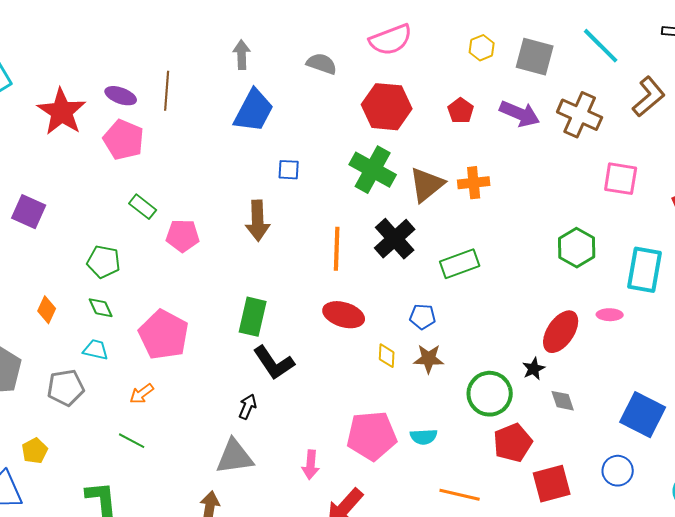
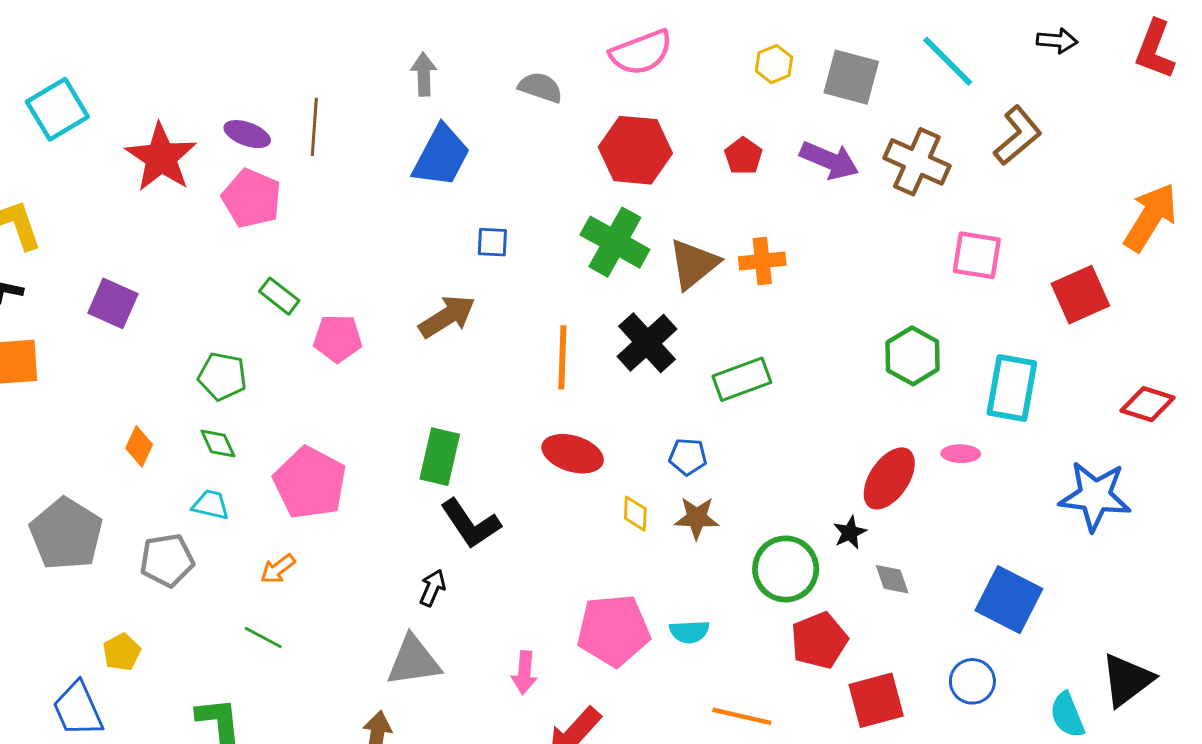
brown arrow: (258, 221) -> (447, 317), turned -120

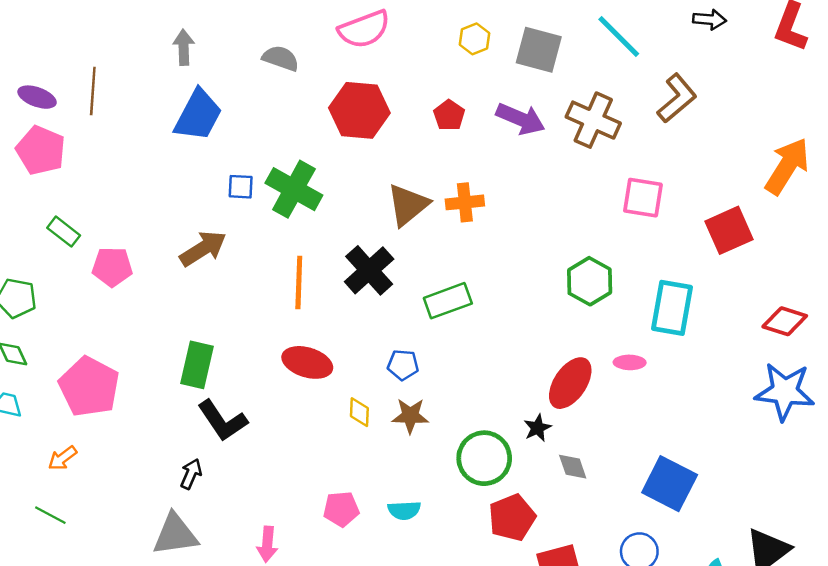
green cross: (615, 242) -> (294, 189), moved
blue star: (1095, 496) -> (785, 392), moved
pink pentagon: (613, 630) -> (341, 509), size x0.6

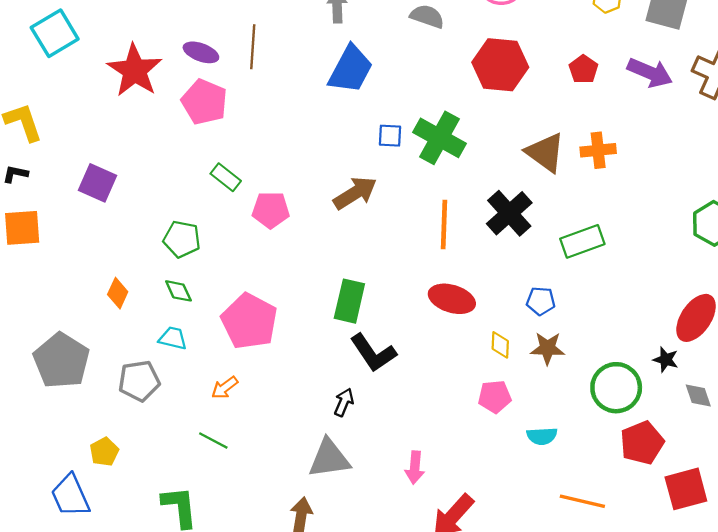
brown triangle: (408, 205) -> (545, 153), turned -45
black star: (538, 428) -> (666, 360), turned -30
pink pentagon: (341, 509) -> (495, 397), moved

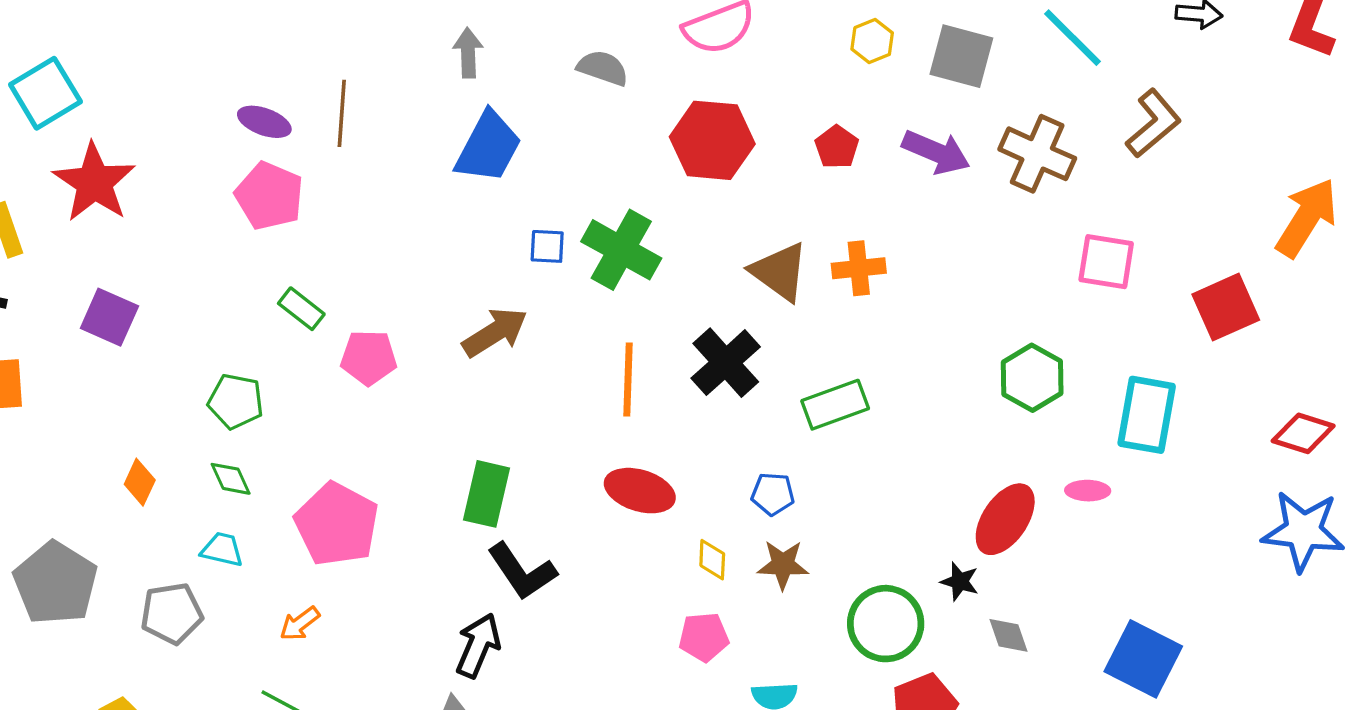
red star: (135, 70) -> (94, 182), moved
black arrow: (344, 402) -> (478, 645), size x1.5

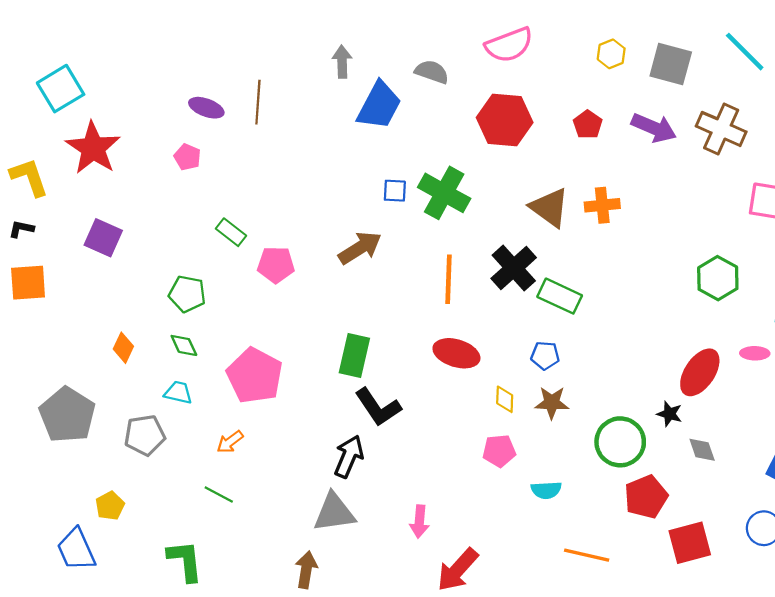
blue trapezoid: (488, 147) -> (379, 105), moved
pink pentagon: (269, 196) -> (187, 157), moved, size x0.6
green rectangle: (835, 405) -> (560, 296), moved, turned 45

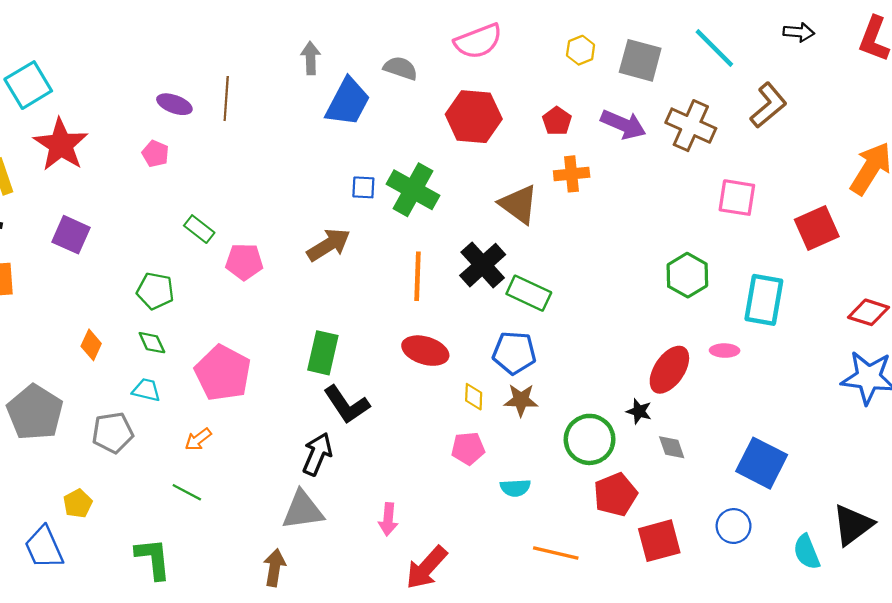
orange cross: (602, 205) -> (572, 174), moved
blue pentagon: (545, 356) -> (514, 353), size x1.5

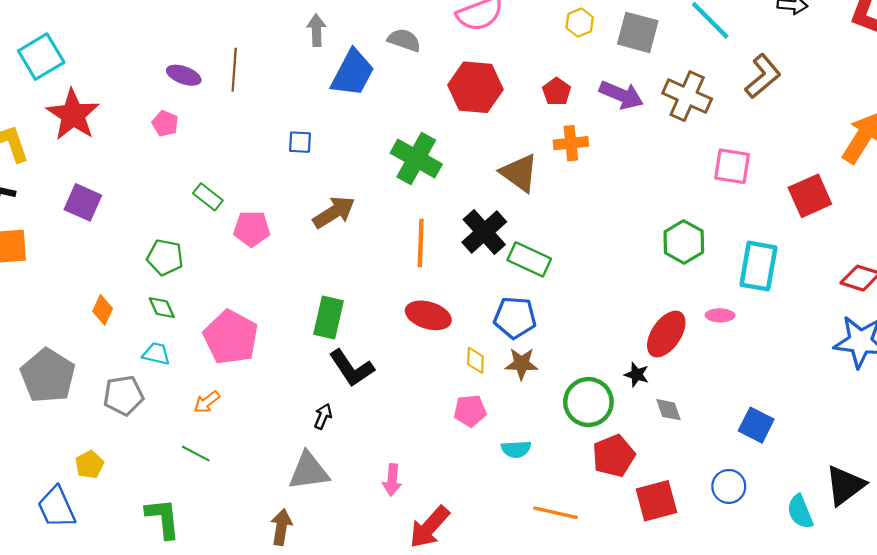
blue square: (363, 187) -> (300, 142), moved
black arrow: (317, 454) -> (323, 416), size x0.6
blue square: (762, 463) -> (756, 425), size x0.7

